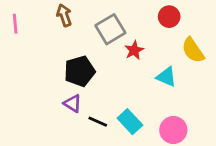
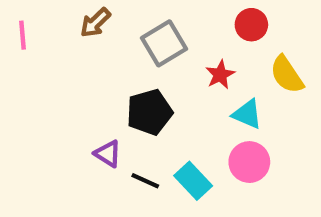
brown arrow: (64, 15) -> (95, 23), turned -115
red star: (134, 50) -> (220, 75), moved
black pentagon: (80, 71) -> (149, 112), moved
pink circle: (173, 130) -> (249, 162), moved

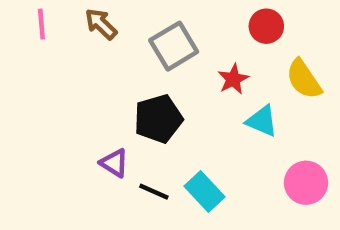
brown arrow: (95, 23) -> (101, 24), turned 88
pink line: (23, 35) -> (41, 24), moved
pink circle: (249, 162) -> (306, 183), moved

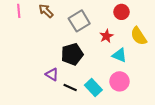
pink circle: (306, 183) -> (119, 81), moved

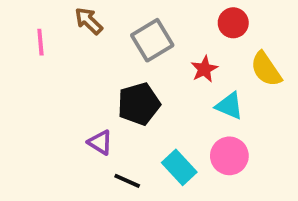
pink line: (19, 11) -> (40, 42), moved
black line: (70, 87) -> (127, 181), moved

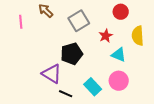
yellow semicircle: (266, 69) -> (138, 36), turned 30
purple triangle: (100, 142) -> (52, 74), size x1.5

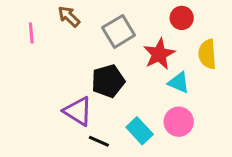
red star: (106, 36) -> (159, 54), size x1.5

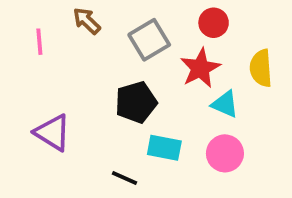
red circle: (182, 18) -> (214, 23), moved
purple triangle: (78, 111) -> (53, 133), moved
cyan rectangle: (140, 131) -> (164, 148), moved, turned -36

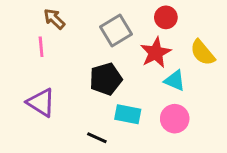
brown arrow: (87, 21) -> (54, 19), moved
pink line: (39, 42) -> (41, 47), moved
yellow semicircle: (261, 68) -> (203, 53), turned -36

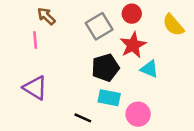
red circle: (166, 17) -> (132, 14), moved
yellow semicircle: (203, 53) -> (173, 25), moved
black pentagon: (106, 79) -> (105, 68), moved
pink circle: (175, 119) -> (138, 114), moved

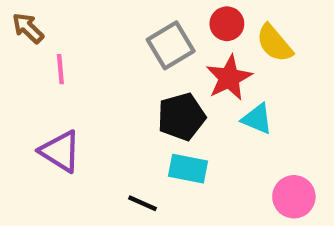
brown arrow: (46, 16) -> (28, 28), moved
yellow semicircle: (173, 25) -> (274, 43), moved
pink circle: (138, 114) -> (294, 197), moved

